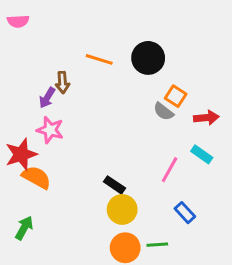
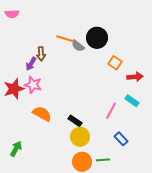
gray semicircle: (163, 112) -> (78, 46), moved
red star: (21, 154) -> (14, 89), moved
orange semicircle: (36, 177) -> (42, 114), moved

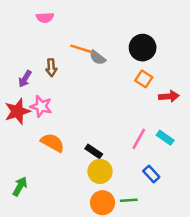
pink semicircle: (12, 14) -> (45, 18), moved
black circle: (97, 38) -> (143, 48), moved
purple arrow: (31, 64) -> (25, 79), moved
cyan rectangle: (132, 101) -> (165, 138), moved

